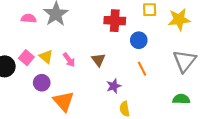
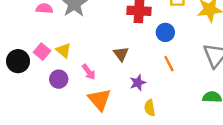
pink arrow: (69, 60) -> (89, 72), moved
orange triangle: (64, 101) -> (99, 99), moved

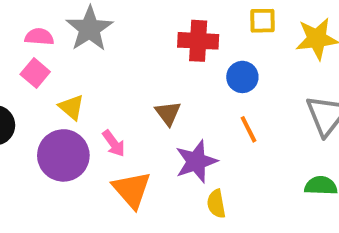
pink square: (42, 52) -> (35, 73), moved
purple circle: (59, 79) -> (63, 155), size x1.6
purple star: (138, 83) -> (196, 161), size x1.5

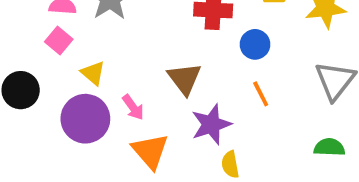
brown triangle: (168, 113) -> (184, 79), size x1.4

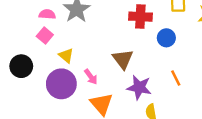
orange line: (261, 94) -> (176, 78), moved
purple star: (211, 124) -> (139, 87), turned 30

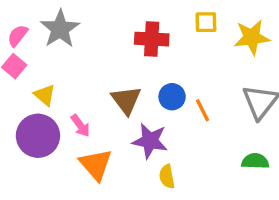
pink semicircle: (47, 14) -> (18, 36), turned -56
blue circle: (166, 38) -> (172, 97), moved
orange line: (176, 78) -> (203, 110), moved

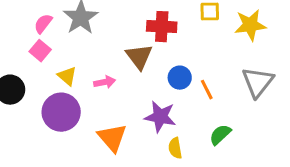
brown triangle: (126, 100) -> (139, 57), moved
pink arrow: (80, 126) -> (105, 82), moved, turned -65
green semicircle: (255, 161) -> (220, 135), moved, turned -45

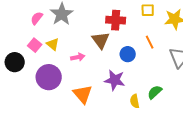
pink square: (40, 51) -> (35, 45), moved
yellow triangle: (67, 76) -> (53, 44), moved
orange line: (207, 90) -> (150, 42), moved
yellow semicircle: (175, 148) -> (135, 101), moved

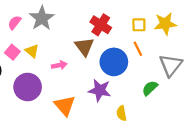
yellow square: (148, 10) -> (139, 25), moved
red cross: (116, 20) -> (101, 25), turned 30
blue circle: (128, 54) -> (114, 62), size x1.6
green semicircle: (155, 92) -> (150, 88), moved

